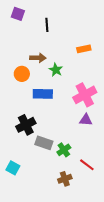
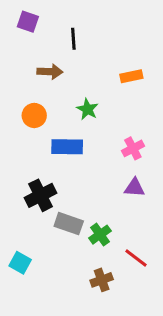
brown arrow: (38, 58) -> (50, 72), moved
pink cross: (85, 95) -> (133, 148), size x0.6

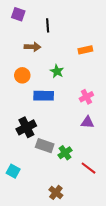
brown cross: (102, 280) -> (56, 192), moved, turned -32

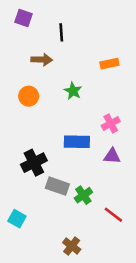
blue rectangle: (44, 96) -> (77, 142), moved

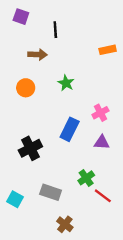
orange rectangle: (109, 64) -> (108, 50), moved
blue rectangle: (77, 142) -> (70, 129), turned -65
gray rectangle: (57, 186) -> (51, 192), moved
green cross: (83, 195) -> (86, 178), moved

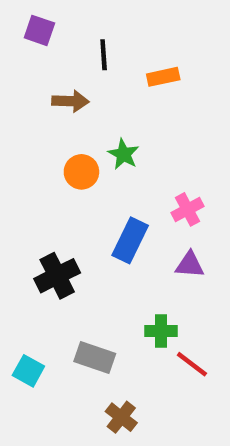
orange rectangle: (108, 50) -> (163, 77), moved
orange circle: (26, 88) -> (81, 172), moved
green cross: (86, 178) -> (161, 331), turned 35

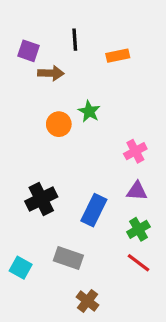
purple square: (39, 30) -> (29, 51), moved
blue rectangle: (130, 240) -> (94, 210), moved
green cross: (161, 331) -> (138, 229), moved, turned -30

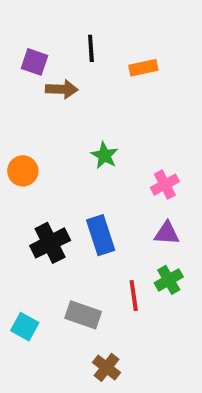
green star: (89, 111) -> (105, 155), moved
orange circle: (59, 124) -> (23, 171), moved
blue rectangle: (94, 210) -> (101, 235), moved, turned -44
red line: (138, 263) -> (134, 295), moved, turned 45

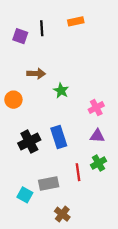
black line: (91, 48) -> (42, 28), moved
orange rectangle: (143, 68) -> (76, 21), moved
brown arrow: (62, 89) -> (36, 74), moved
gray rectangle: (83, 315) -> (49, 183), turned -30
cyan square: (25, 327) -> (25, 195), moved

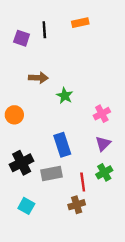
orange circle: (13, 100) -> (14, 115), moved
purple triangle: (97, 136) -> (103, 144), turned -49
black cross: (29, 142) -> (22, 163), moved
gray rectangle: (49, 183) -> (52, 174), moved
brown cross: (62, 214) -> (77, 205), moved, turned 35

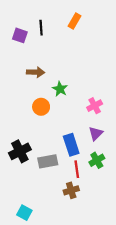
orange rectangle: (80, 23) -> (75, 21), turned -48
orange circle: (14, 115) -> (41, 107), moved
blue rectangle: (62, 145) -> (71, 145), moved
cyan square: (26, 206) -> (24, 213), moved

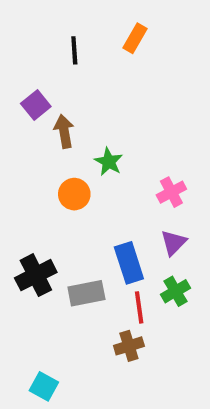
purple square: (20, 35) -> (36, 105), moved, turned 32
brown arrow: (36, 72) -> (64, 131), turned -102

